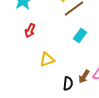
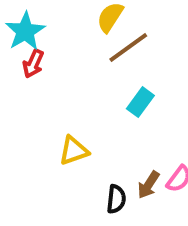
red arrow: (30, 31) -> (33, 64), moved

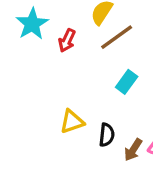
red arrow: (33, 64) -> (67, 40), moved
black semicircle: (116, 199) -> (107, 135), moved

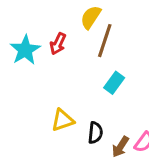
cyan star: (32, 24) -> (25, 50), moved
brown line: (117, 37) -> (105, 41), turned -36

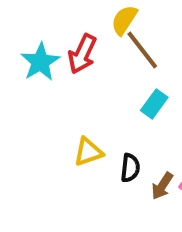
brown line: (105, 41) -> (142, 50), turned -56
red arrow: (58, 44) -> (82, 54), size x1.4

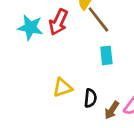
cyan star: (40, 62) -> (30, 27), turned -30
cyan rectangle: (154, 104) -> (106, 55), turned -42

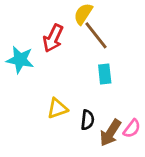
cyan star: (30, 27) -> (20, 60), moved
brown arrow: (112, 110) -> (110, 133), size x1.4

